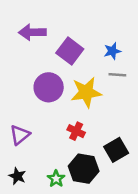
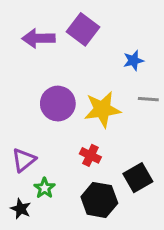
purple square: (70, 51) -> (83, 29), moved
gray line: (117, 75) -> (148, 99), moved
green star: (56, 179) -> (44, 188), moved

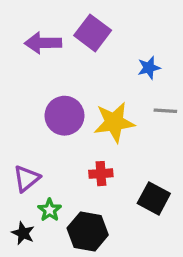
red cross: (90, 155) -> (101, 174), turned -30
black square: (138, 178) -> (154, 198), turned -32
black hexagon: (99, 200) -> (88, 231), moved

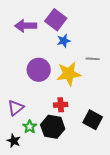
blue star: (149, 68) -> (64, 41), moved
gray line: (165, 111) -> (93, 59), moved
black hexagon: (88, 231) -> (53, 127), moved

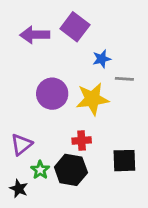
blue star: (64, 41) -> (102, 59), moved
black square: (93, 120) -> (124, 161), turned -30

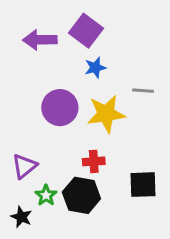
blue star: (102, 59) -> (95, 68), moved

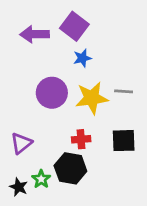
gray line: (143, 91) -> (124, 91), moved
black square: (143, 185) -> (124, 141), moved
green star: (46, 195) -> (41, 179), moved

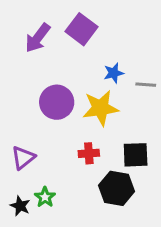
purple arrow: (35, 34) -> (38, 38), turned -52
blue star: (82, 58) -> (114, 73), moved
gray line: (124, 91) -> (146, 85), moved
black hexagon: (70, 168) -> (117, 188), moved

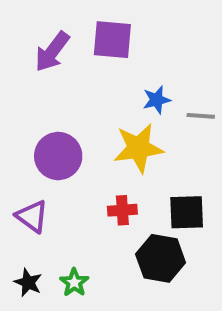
purple square: (81, 29) -> (112, 40), turned -32
purple circle: (57, 102) -> (58, 156), moved
purple triangle: (23, 158) -> (32, 216), turned -45
green star: (45, 197) -> (74, 282), moved

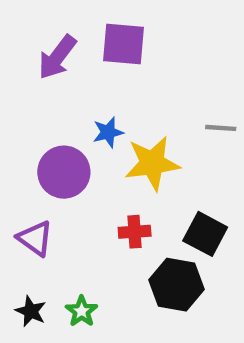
blue star: (157, 100) -> (108, 132), moved
black square: (187, 212) -> (205, 234), turned 30

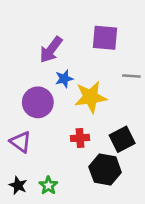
purple square: (124, 44) -> (105, 38), moved
purple arrow: (57, 57) -> (51, 50), moved
black square: (205, 234) -> (122, 139), turned 35

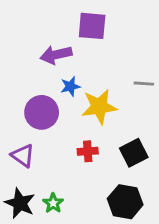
purple square: (105, 38) -> (92, 26), moved
purple arrow: (51, 50) -> (56, 55), turned 40
black hexagon: (105, 170) -> (125, 202), moved
black star: (18, 185) -> (20, 203), size x1.5

